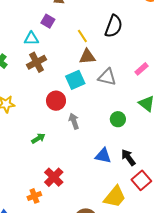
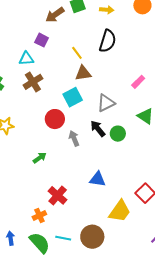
gray triangle: (107, 77) -> (106, 103), moved, turned -36
blue triangle: (103, 156) -> (98, 179), moved
black arrow: (128, 157) -> (98, 129), moved

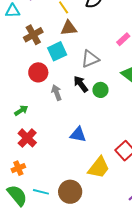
brown cross: (33, 82) -> (33, 35), moved
red cross: (58, 195) -> (27, 138), moved

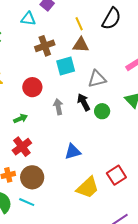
red circle: (38, 72) -> (32, 87), moved
blue triangle: (78, 135) -> (73, 152), turned -36
brown circle: (70, 192) -> (32, 177), moved

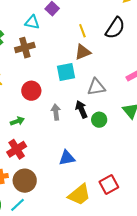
brown triangle: (81, 45) -> (83, 52), turned -30
brown cross: (45, 46) -> (25, 48), moved
cyan line: (27, 202) -> (18, 205), turned -70

